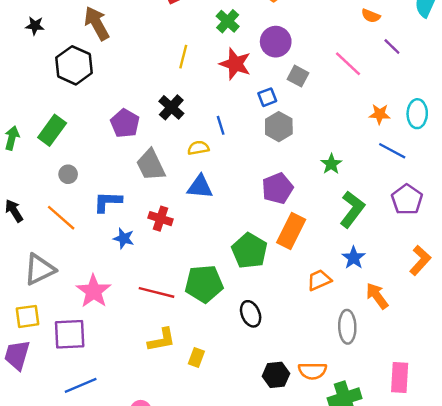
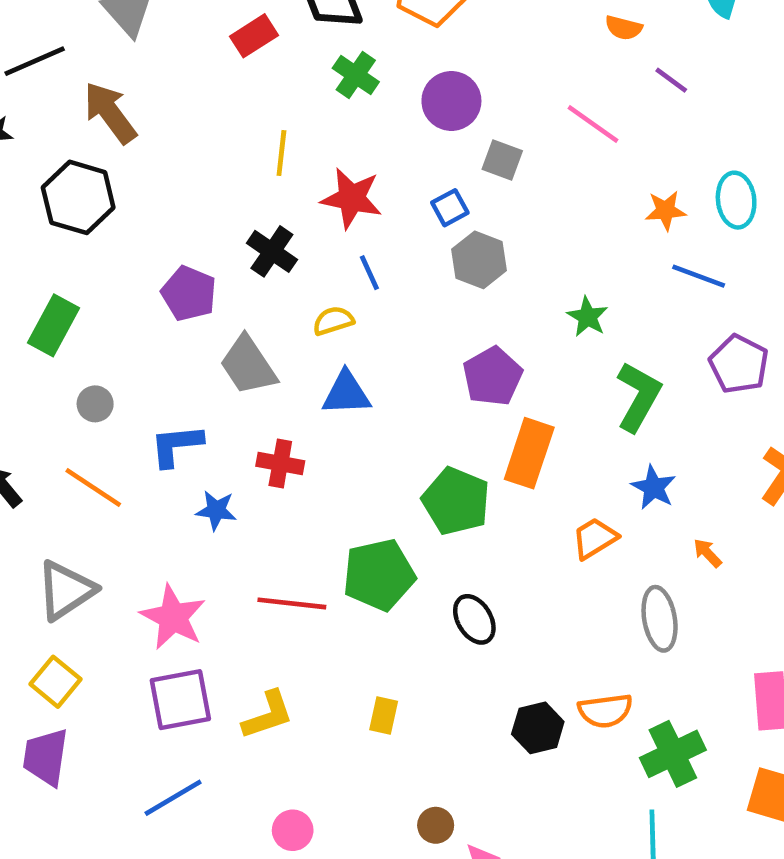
red star: (235, 64) -> (352, 198), moved
orange arrow: (377, 296) -> (707, 553), size x0.6
yellow square: (28, 316) -> (55, 682), turned -35
purple square: (70, 334) -> (180, 700), moved
yellow L-shape: (162, 340) -> (268, 715), moved

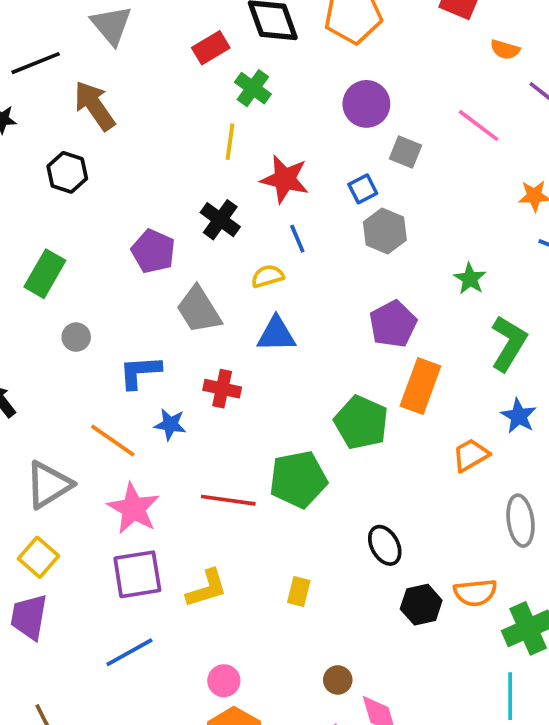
green cross: (356, 75) -> (253, 88), moved
black hexagon: (78, 197) -> (67, 172), size x0.7
orange line: (93, 487) -> (113, 440), moved
black ellipse: (474, 619) -> (385, 545), moved

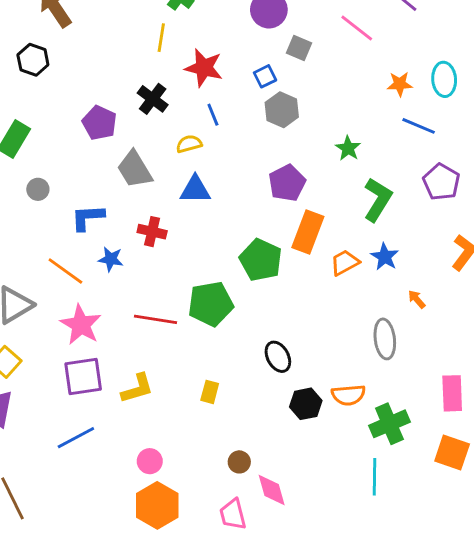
orange trapezoid: (471, 455) -> (345, 263), moved

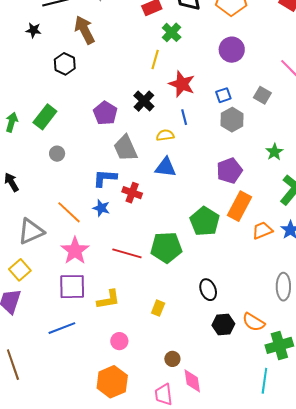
gray square: (299, 48) -> (262, 95), moved
blue L-shape: (88, 217) -> (105, 178), moved
orange semicircle: (348, 395) -> (253, 322), turned 30
pink circle: (150, 461) -> (119, 341), moved

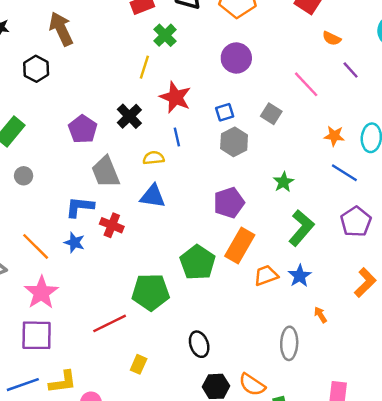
red line: (127, 253) -> (110, 323), moved, turned -44
yellow L-shape: (108, 299) -> (63, 382), moved

